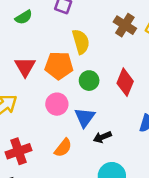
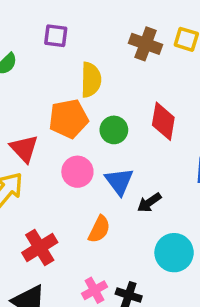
yellow semicircle: (81, 42) -> (91, 80), turned 30
red triangle: (25, 67) -> (24, 149), moved

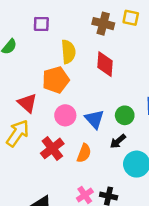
red diamond: (163, 121) -> (105, 64), moved
green circle: (114, 130) -> (125, 115), moved
black arrow: (149, 203) -> (118, 141), moved
red cross: (40, 248) -> (52, 148), moved

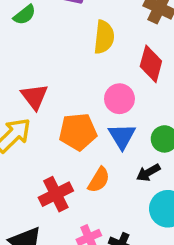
orange pentagon: (56, 80) -> (78, 132), moved
pink circle: (65, 115) -> (119, 99), moved
red cross: (52, 148) -> (56, 194), moved

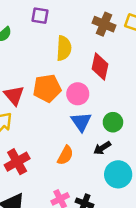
orange pentagon: (78, 132) -> (47, 88), moved
red cross: (56, 194) -> (17, 162), moved

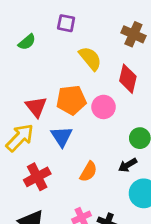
yellow semicircle: (64, 48) -> (90, 58), turned -45
blue triangle: (81, 122) -> (62, 136), moved

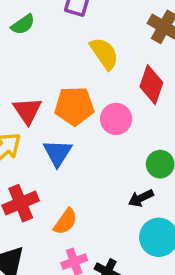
orange semicircle: (88, 172) -> (65, 221), moved

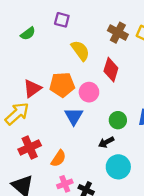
red triangle: (27, 111) -> (32, 88), turned 30
blue triangle: (57, 153) -> (74, 116), moved

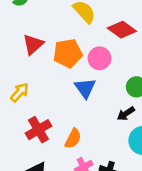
red diamond: (111, 70) -> (122, 30), turned -65
red triangle: (32, 88) -> (33, 44), moved
yellow arrow: (17, 114) -> (20, 92), size x0.7

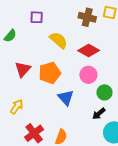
pink circle: (100, 58) -> (88, 75), moved

